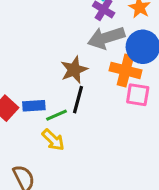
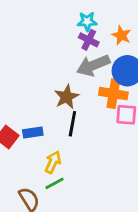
green line: (57, 115) -> (55, 183), moved
yellow arrow: (53, 140) -> (53, 162), turned -105

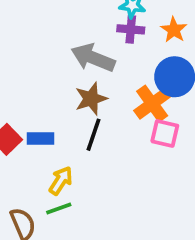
purple cross: (89, 40) -> (131, 29), turned -30
gray arrow: (93, 65) -> (93, 58), moved, turned 36
orange cross: (113, 94) -> (152, 104), turned 36

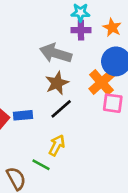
black line: (93, 135) -> (61, 109), turned 35
yellow arrow: (61, 181) -> (57, 145), moved
green line: (59, 208) -> (41, 165), turned 54

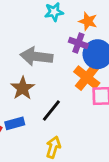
purple cross: (81, 30) -> (78, 43), moved, turned 30
brown star: (57, 83) -> (23, 88), moved

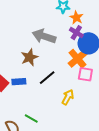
orange star: (88, 21) -> (76, 17), moved
yellow arrow: (53, 147) -> (68, 97), moved

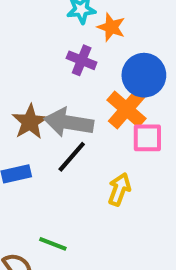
purple cross: (76, 33) -> (82, 60), moved
gray arrow: (44, 36) -> (69, 122), moved

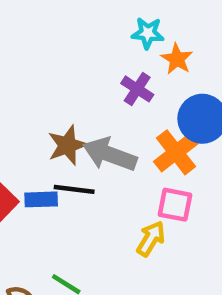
pink square: (147, 138) -> (175, 205), moved
black line: (72, 157) -> (74, 189), moved, turned 45

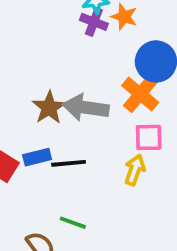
purple cross: (137, 89) -> (94, 22), moved
black line: (74, 189) -> (69, 163), moved

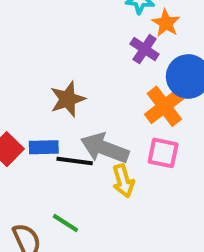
purple cross: (94, 22) -> (145, 49), moved
gray arrow: (86, 108) -> (105, 148), moved
yellow arrow: (135, 170) -> (123, 181), moved, turned 132

